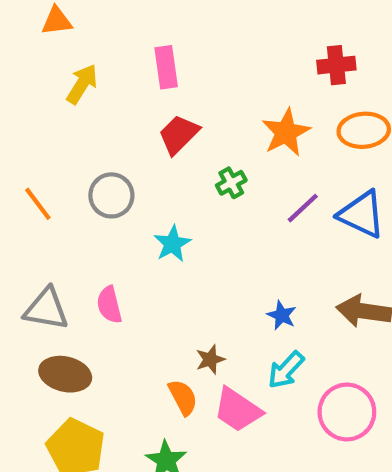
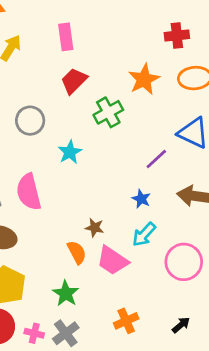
green cross: (231, 183) -> (108, 112), size x1.5
purple line: (303, 208) -> (156, 159), moved
pink semicircle: (109, 305) -> (29, 192), size x1.5
brown star: (210, 359) -> (95, 228), turned 30

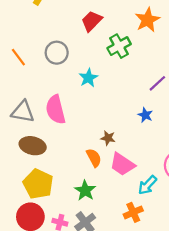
cyan arrow: (144, 234) -> (147, 185), moved

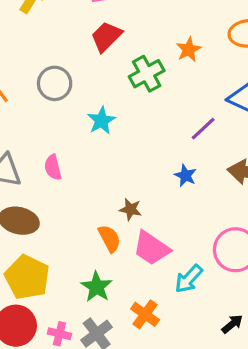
orange star: (147, 20) -> (189, 49), moved, size x0.7
pink semicircle: (56, 110) -> (53, 167), size x0.6
orange cross: (133, 212) -> (145, 314), moved, turned -30

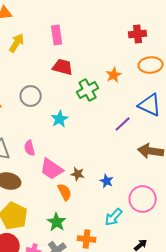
red trapezoid: (106, 37) -> (63, 67), turned 60
blue star: (185, 175) -> (107, 181), moved
pink trapezoid: (151, 248) -> (52, 169), moved
orange cross: (145, 314) -> (87, 239), turned -30

